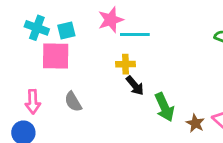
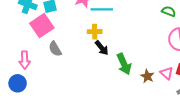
pink square: (56, 56) -> (42, 26), turned -35
gray semicircle: (73, 102) -> (55, 49), moved

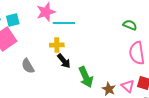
gray semicircle: (55, 49) -> (28, 66), moved

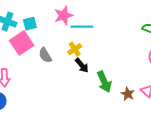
yellow cross: (57, 45) -> (75, 49), turned -32
gray semicircle: (28, 66) -> (45, 55), moved

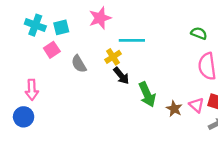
cyan line: (82, 27) -> (132, 40), moved
pink square: (22, 43) -> (52, 50), size x0.6

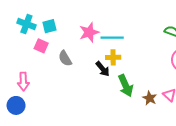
pink star: (100, 18) -> (89, 32), moved
pink square: (52, 50) -> (41, 46), turned -32
yellow cross: (113, 57) -> (113, 57), moved, turned 32

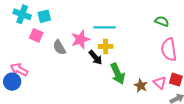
pink star: (89, 32) -> (80, 39), moved
pink arrow: (23, 81) -> (19, 70), turned 120
blue circle: (16, 105) -> (12, 82), moved

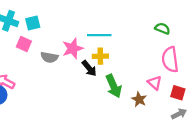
gray semicircle: (59, 47) -> (49, 57), turned -49
pink triangle: (160, 83) -> (155, 83), moved

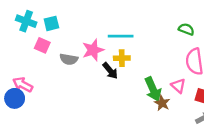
green arrow: (114, 86) -> (153, 89), moved

